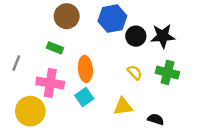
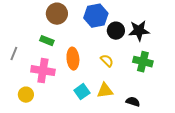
yellow semicircle: (135, 72) -> (107, 61), moved
cyan square: (84, 97) -> (82, 92), moved
yellow circle: (30, 111) -> (26, 95), size x0.6

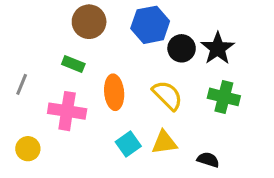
black star: (139, 31) -> (218, 48), turned -30
yellow semicircle: (107, 61) -> (167, 95), size x1.5
yellow circle: (26, 95) -> (28, 149), moved

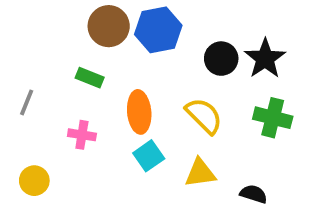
blue hexagon: (150, 25) -> (158, 30), moved
pink cross: (67, 111) -> (82, 135), size x0.6
cyan square: (128, 144) -> (149, 156), moved

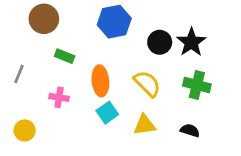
brown circle: (109, 26) -> (44, 19), moved
black semicircle: (254, 194) -> (190, 130), moved

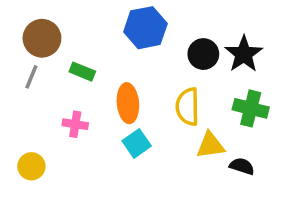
brown circle: (44, 19) -> (42, 38), moved
gray line: (19, 74) -> (31, 77), moved
yellow semicircle: (147, 84) -> (188, 107), turned -136
yellow triangle: (144, 125) -> (210, 145), moved

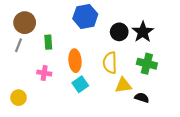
green rectangle: (82, 72) -> (48, 42), turned 64

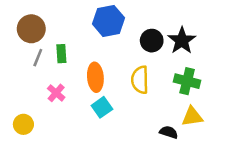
gray line: (18, 45) -> (38, 58), moved
pink cross: (44, 73) -> (56, 93), turned 32
yellow triangle: (123, 85) -> (192, 116), moved
black semicircle: (142, 98) -> (169, 132), moved

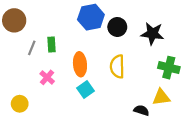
brown circle: (31, 29) -> (14, 20), moved
black circle: (152, 41) -> (117, 27), moved
black star: (182, 41) -> (152, 34), turned -30
green cross: (187, 81) -> (169, 68), moved

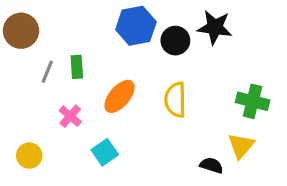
black star: (152, 34) -> (215, 27), moved
orange ellipse: (80, 64) -> (120, 96), turned 45
cyan square: (85, 89) -> (105, 152), moved
yellow triangle: (161, 97) -> (241, 146), turned -42

